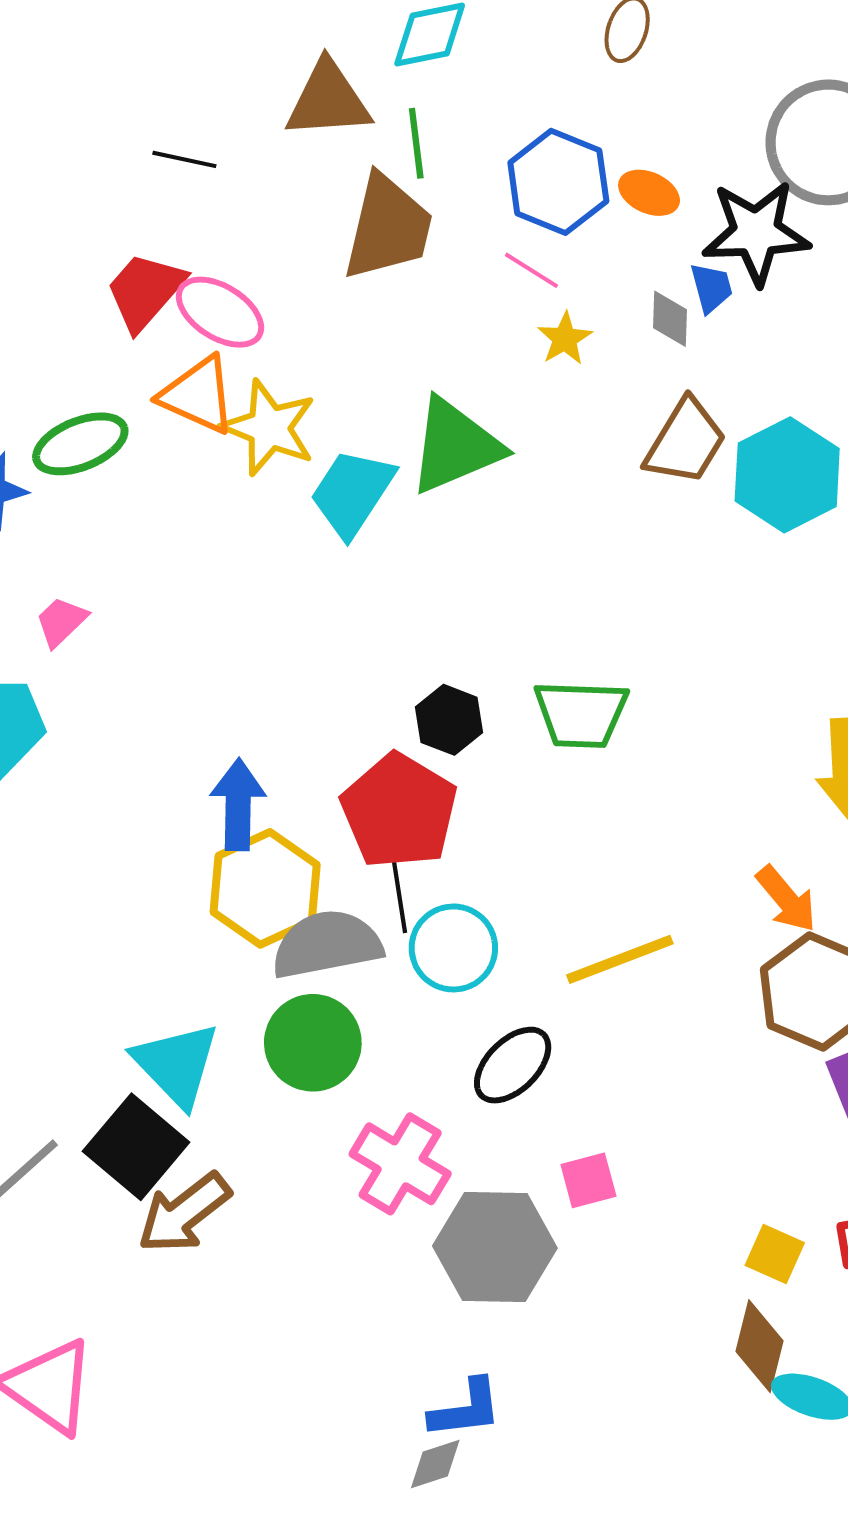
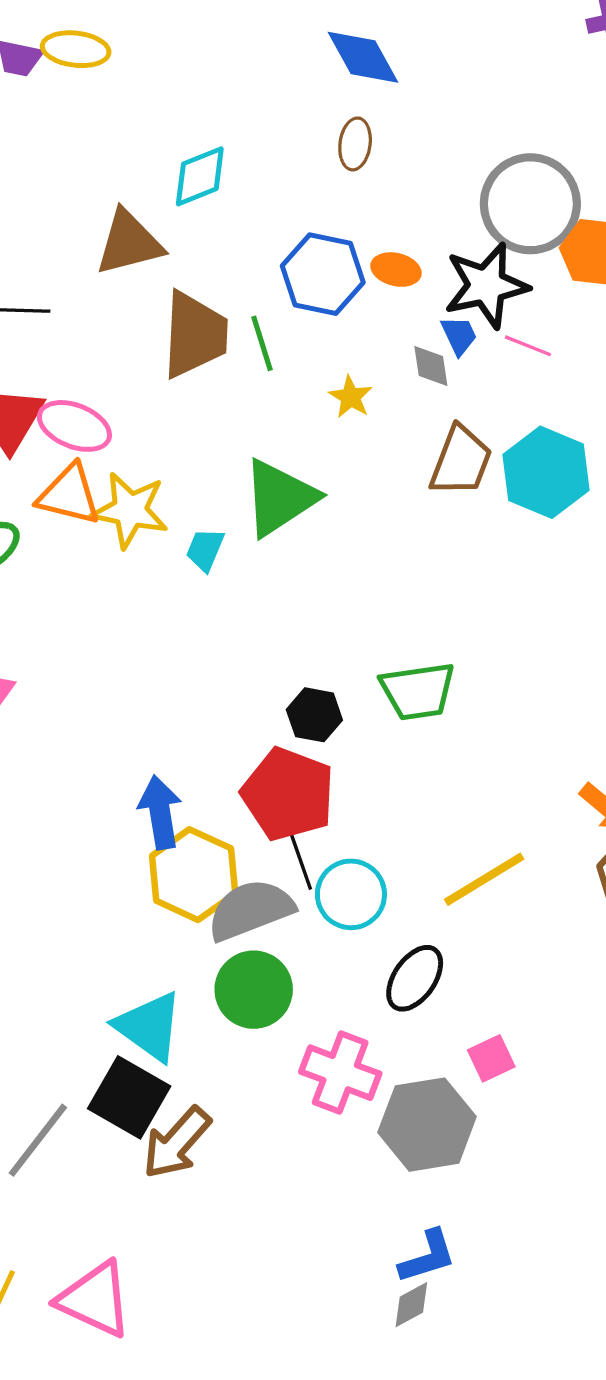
green line: (416, 143) -> (262, 343), moved
pink line: (531, 270) -> (528, 346), moved
cyan trapezoid: (352, 493) -> (205, 550), size x0.6

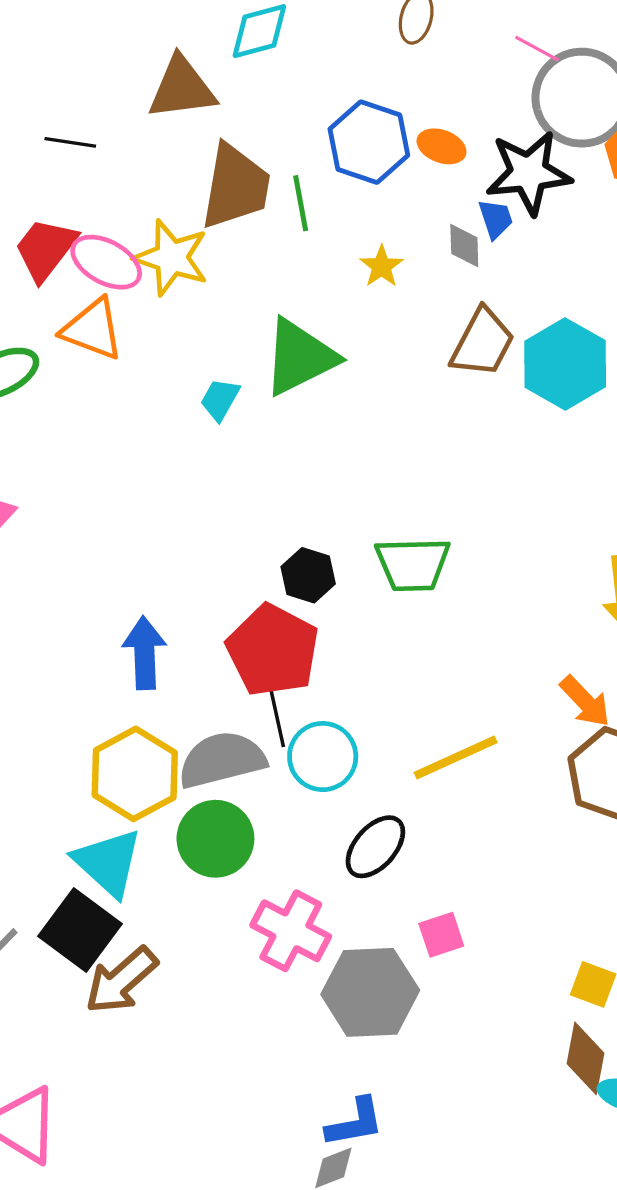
pink line: (528, 346) -> (537, 49), moved
yellow star: (130, 510) -> (171, 258), moved
yellow hexagon: (194, 875) -> (135, 774), moved

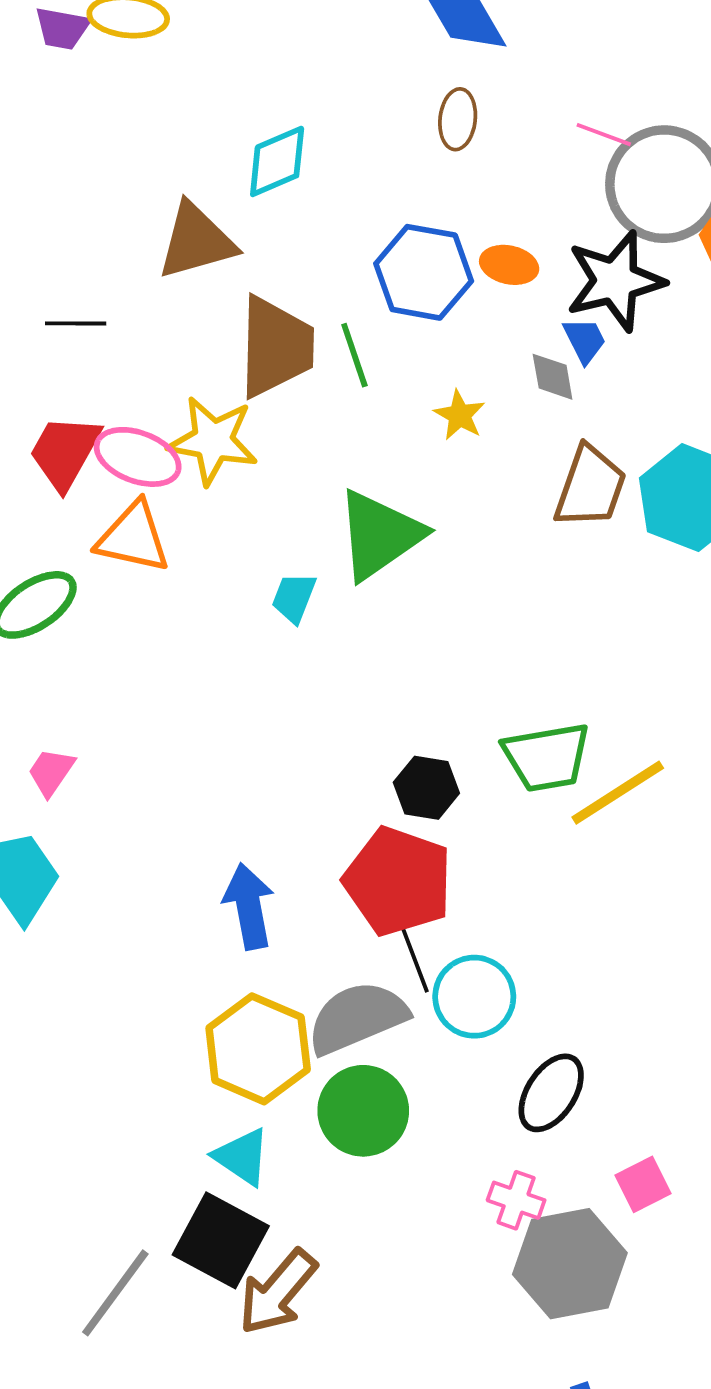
yellow line: (456, 757) -> (618, 793), moved
cyan triangle: (108, 863) -> (242, 1157), size x0.7
pink cross: (291, 931) -> (516, 1200), moved, size x0.6

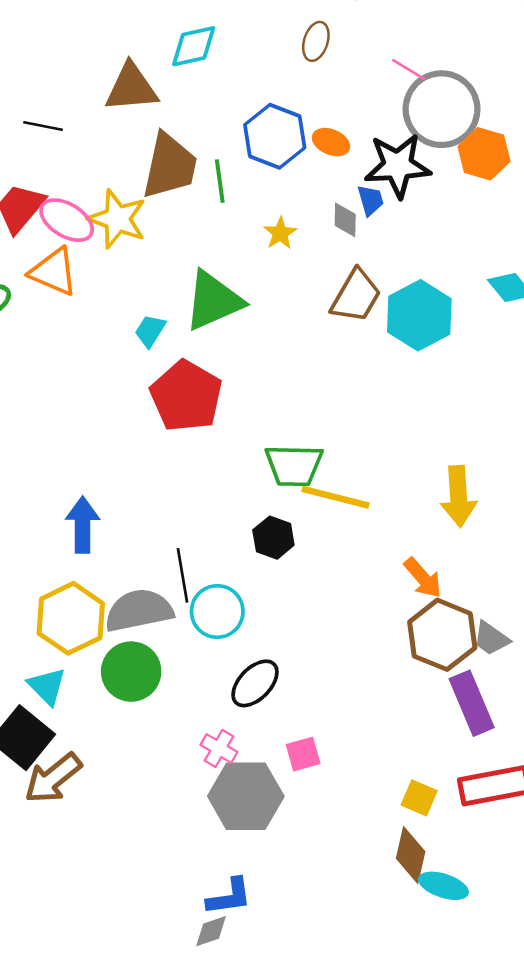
black hexagon: (426, 788) -> (273, 538), moved
yellow line: (618, 793) -> (336, 497), turned 36
red pentagon: (398, 881) -> (186, 396), moved

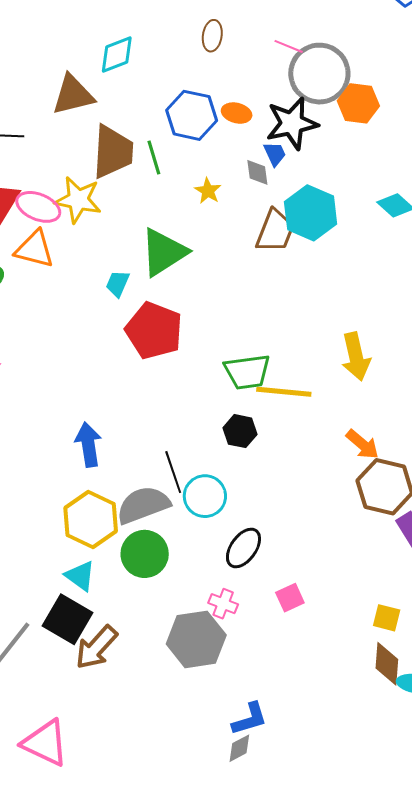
cyan hexagon: (419, 315) -> (311, 213), moved
yellow arrow: (458, 496) -> (356, 357), moved
gray hexagon: (246, 796) -> (196, 639), moved

